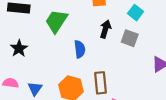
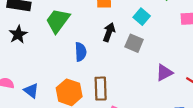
black star: (19, 48) -> (18, 34), moved
blue triangle: (35, 89) -> (31, 91), turned -32

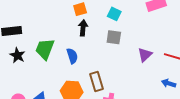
green trapezoid: (58, 21) -> (45, 49), moved
black arrow: (109, 32) -> (83, 28), moved

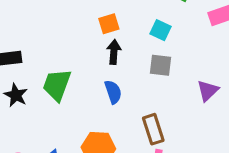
blue semicircle: (72, 56) -> (113, 92), moved
brown rectangle: (96, 81) -> (153, 129), moved

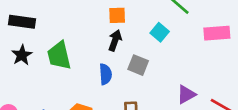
gray square: (160, 65) -> (138, 65), moved
green trapezoid: (57, 85) -> (59, 56), turned -48

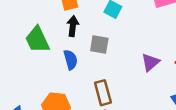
green trapezoid: (59, 56) -> (37, 40), moved

